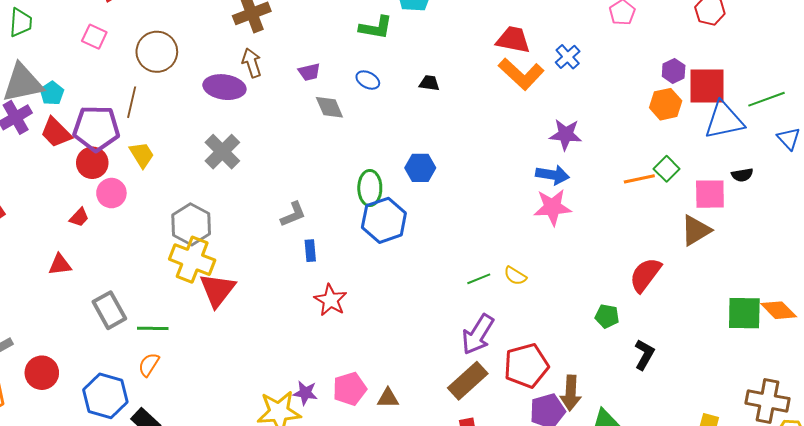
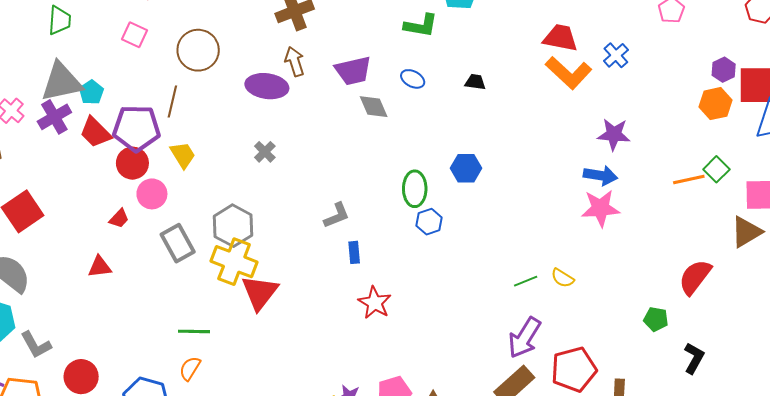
purple trapezoid: (309, 72) -> (353, 71), size x1.6
gray cross: (222, 152) -> (265, 152), size x0.6
blue hexagon: (384, 220) -> (429, 222), size x0.6
gray rectangle: (109, 310) -> (178, 243), moved

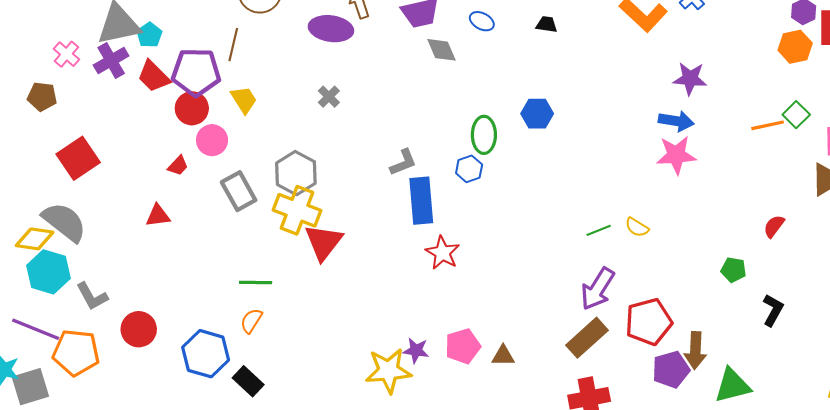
blue hexagon: (429, 222) -> (469, 169), moved
blue rectangle: (354, 252) -> (421, 201), size x2.0
red semicircle: (695, 277) -> (774, 226), size x0.6

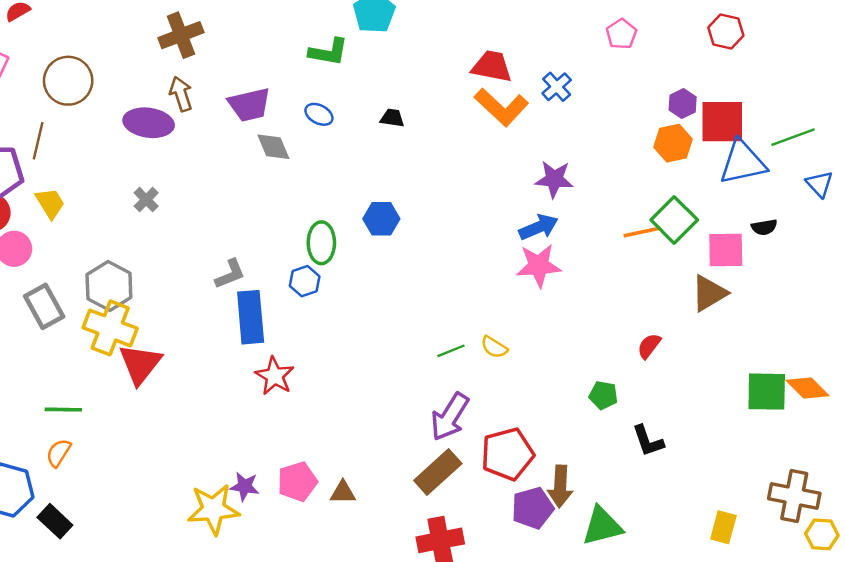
green square: (796, 115) -> (674, 220), size x1.5
blue arrow: (676, 121) -> (539, 227), turned -32
black L-shape: (773, 310) -> (648, 441), turned 132

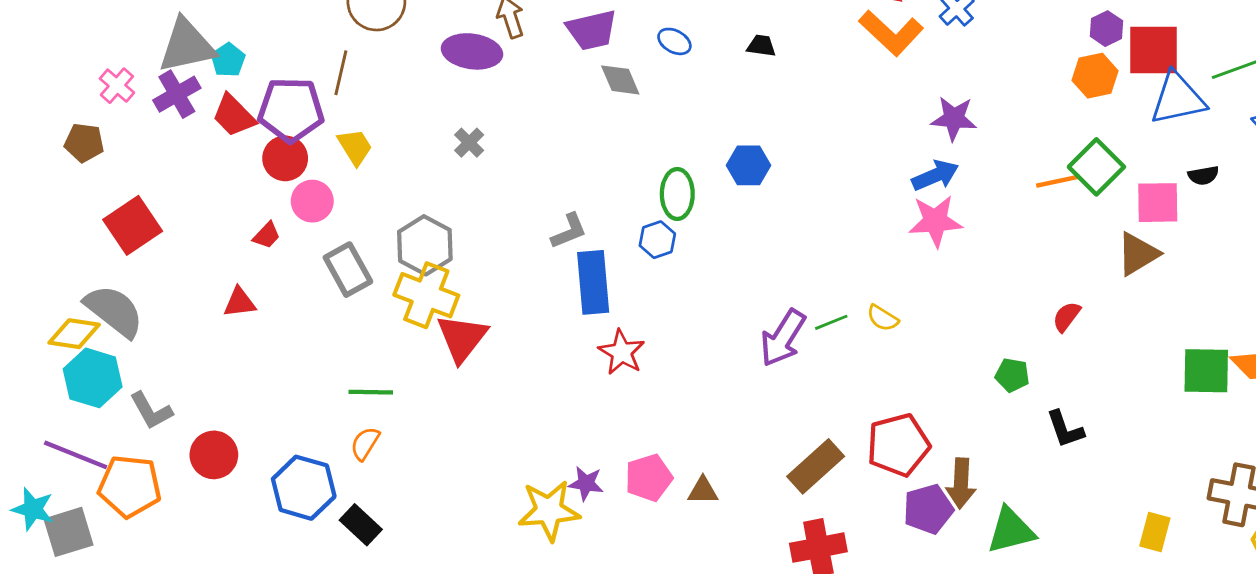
purple arrow: (450, 417) -> (783, 338), moved

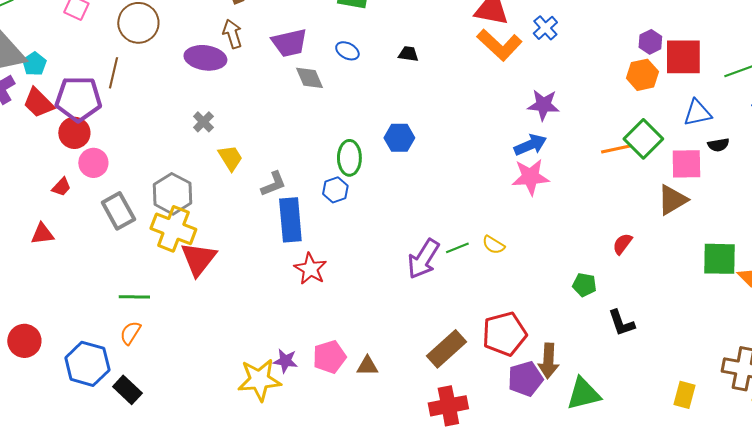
blue triangle: (1178, 98) -> (697, 113), moved, size x0.7
yellow trapezoid: (355, 147) -> (230, 158), moved
green square: (1206, 371) -> (719, 259), moved

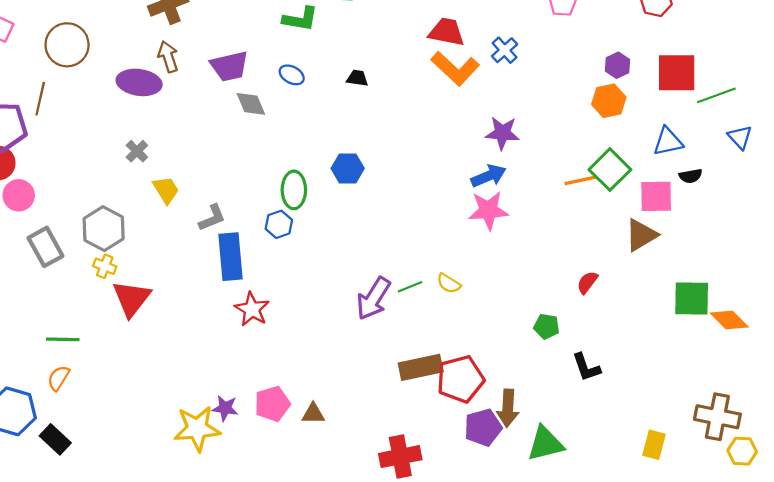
red square: (683, 57) -> (677, 73), moved
yellow cross: (173, 229) -> (105, 266), size x0.5
brown rectangle: (446, 349) -> (421, 367), moved, turned 30

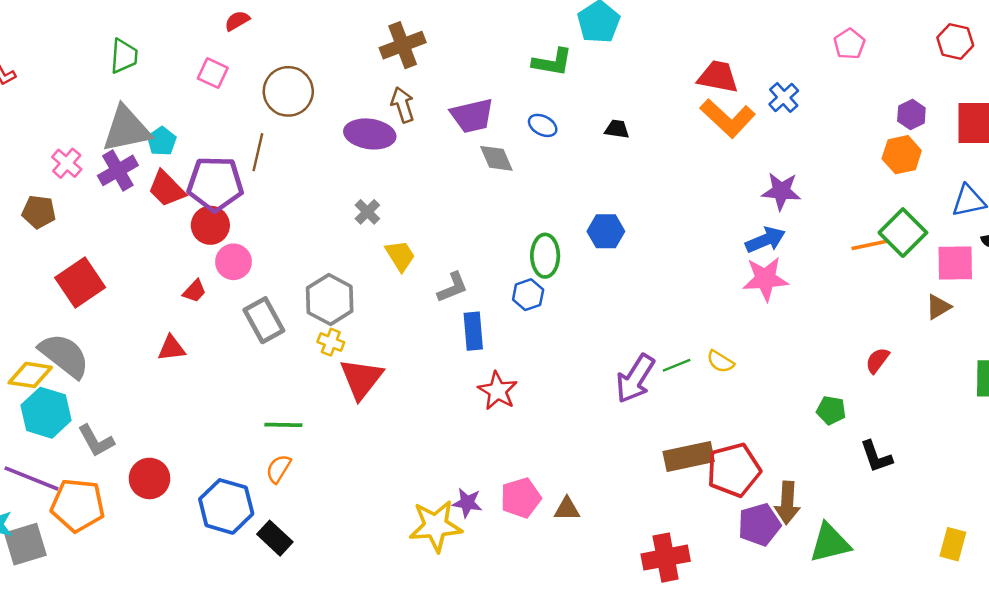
brown triangle: (641, 235) -> (938, 307), size x0.7
blue rectangle: (230, 257) -> (473, 331), size x0.7

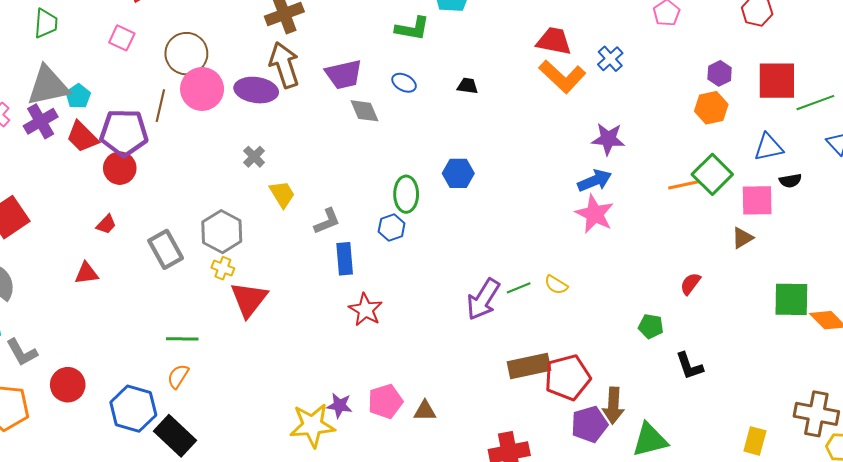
brown arrow: (403, 105) -> (284, 65), size x1.5
pink circle: (233, 262) -> (202, 89), moved, size x1.4
pink star: (765, 279) -> (595, 214), turned 30
black rectangle: (275, 538) -> (175, 436), size x1.4

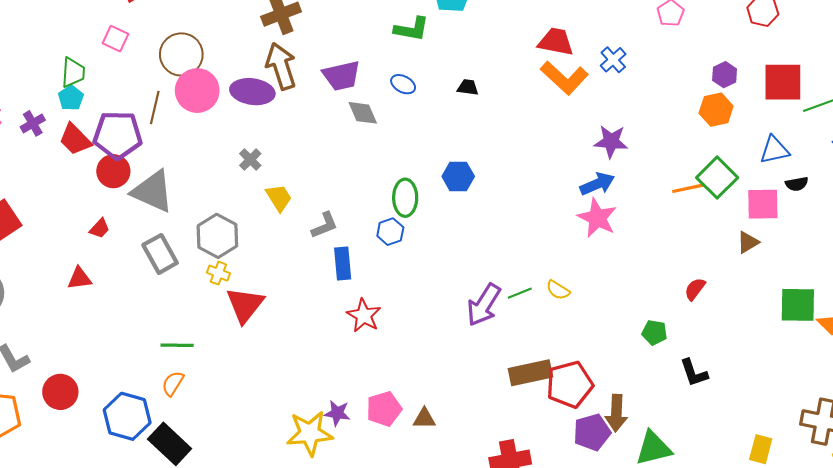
green trapezoid: (46, 23) -> (73, 73), moved
gray triangle: (48, 86) -> (153, 191), moved, turned 36
purple cross: (41, 121) -> (33, 123), size x0.7

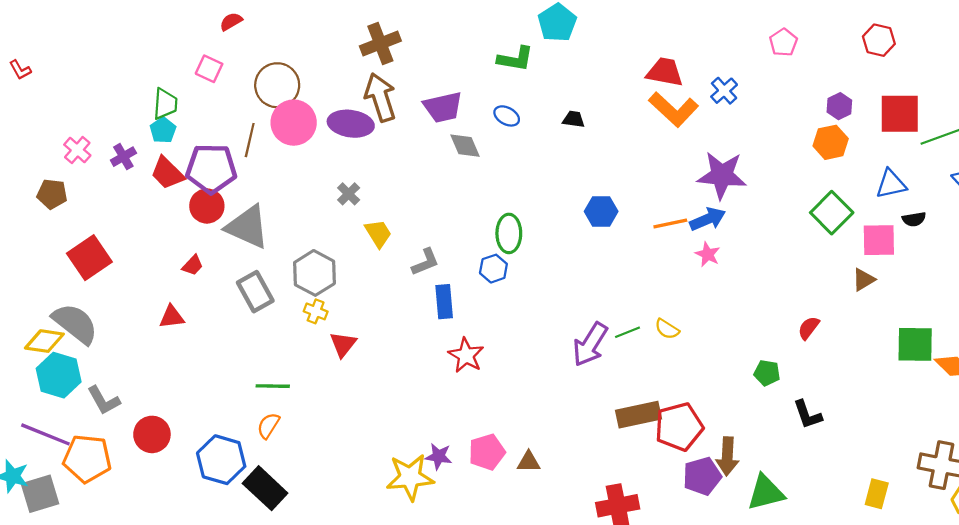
purple star: (611, 141) -> (722, 175), size x1.4
blue hexagon: (458, 176) -> (601, 211), moved
orange line: (688, 188) -> (670, 224), moved
pink star: (597, 218) -> (708, 254), size x0.6
red triangle: (245, 305) -> (343, 344), size x0.7

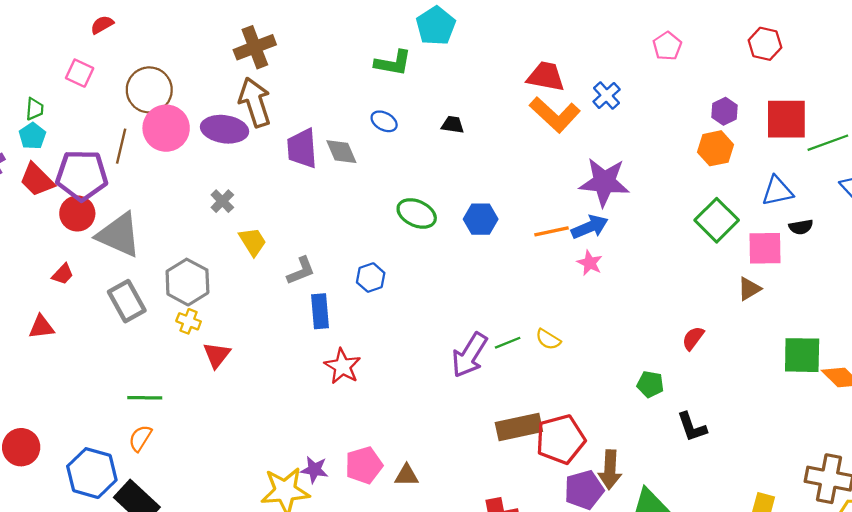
green trapezoid: (165, 104) -> (35, 109), size x0.7
purple trapezoid: (443, 107) -> (302, 148), moved, turned 99
green ellipse: (509, 233) -> (417, 213), moved, turned -66

